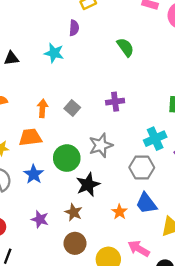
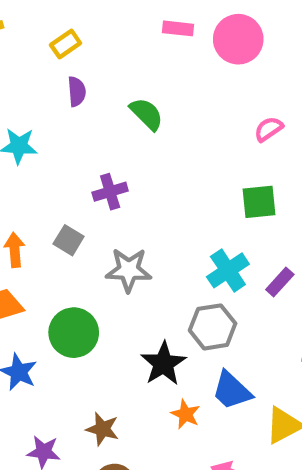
purple semicircle: (74, 28) -> (77, 91), moved
purple cross: (115, 102) -> (110, 192), moved
gray star: (101, 145) -> (129, 270), moved, turned 30
black star: (88, 185) -> (163, 364), moved

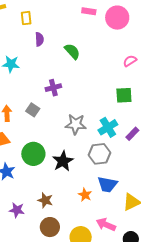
yellow rectangle: (66, 44) -> (26, 18), moved, turned -64
gray star: (129, 270) -> (76, 124), moved
black star: (163, 364) -> (63, 161), moved
blue trapezoid: (232, 390) -> (107, 184), turned -35

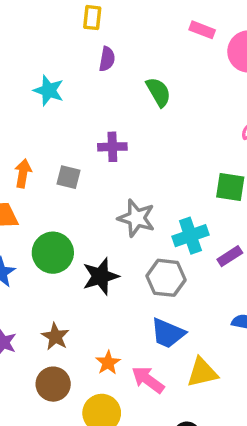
gray square: (33, 110) -> (69, 177), turned -32
orange star: (85, 195) -> (108, 363), moved
pink arrow: (106, 225) -> (148, 380), moved

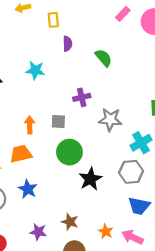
pink rectangle: (202, 30) -> (123, 14), turned -56
gray star: (136, 218) -> (110, 120), moved
green circle: (53, 253) -> (69, 152), moved

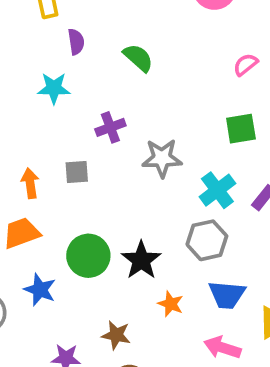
cyan star: (35, 70) -> (54, 88), moved
green circle: (69, 152) -> (88, 256), moved
orange star: (106, 231) -> (171, 304), moved

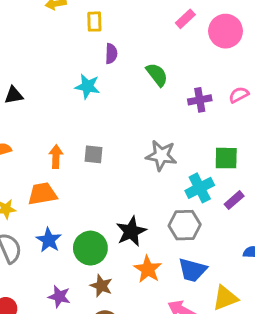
purple cross: (110, 127) -> (200, 100), moved
green square: (241, 129) -> (226, 158), moved
green circle: (88, 256) -> (90, 248), moved
orange star: (171, 304) -> (148, 269), size x1.4

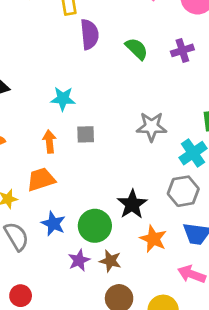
purple semicircle: (111, 54) -> (89, 34), size x1.5
cyan star: (87, 86) -> (63, 99), moved
purple cross: (200, 100) -> (182, 50), moved
purple star: (59, 297) -> (79, 260), moved, turned -30

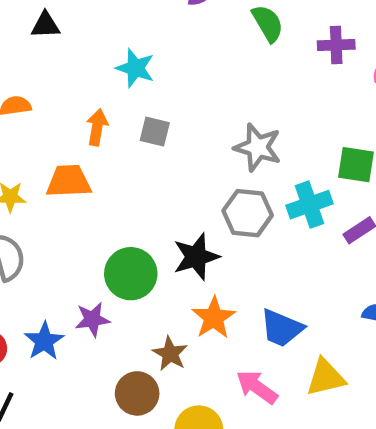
gray hexagon: (183, 191) -> (248, 213), moved
blue star: (53, 224) -> (44, 341), moved
brown star: (110, 261) -> (170, 354), moved

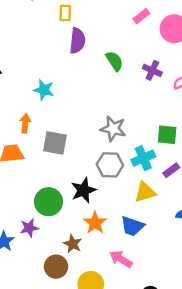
purple cross: (336, 45) -> (152, 70), turned 30
gray square: (155, 132) -> (55, 143), moved, size x1.5
yellow triangle: (326, 377) -> (145, 192), moved

